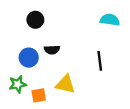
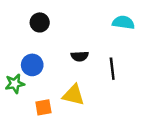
black semicircle: (52, 50) -> (80, 56), moved
green star: (18, 84) -> (15, 84), moved

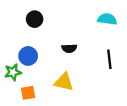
black line: (112, 69) -> (109, 59), moved
orange square: (43, 107) -> (28, 93), moved

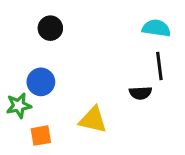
black semicircle: (69, 48) -> (140, 93), moved
black line: (109, 59) -> (159, 66), moved

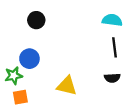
black semicircle: (140, 93) -> (112, 78), moved
orange square: (41, 136) -> (20, 97), moved

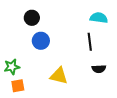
black line: (114, 47) -> (90, 42), moved
blue circle: (29, 59) -> (41, 41), moved

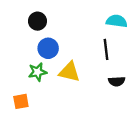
green star: (12, 67) -> (37, 72), moved
yellow triangle: (59, 76) -> (69, 72), moved

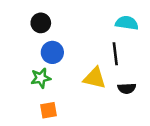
yellow triangle: (69, 72) -> (95, 78), moved
orange square: (21, 101) -> (48, 110), moved

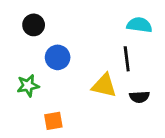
black circle: (41, 23) -> (34, 25), moved
green star: (41, 78) -> (28, 86), moved

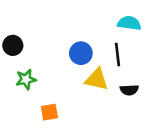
black circle: (34, 25) -> (13, 45), moved
blue circle: (58, 57) -> (81, 53), moved

